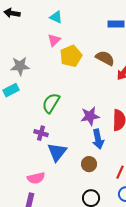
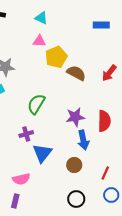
pink triangle: (54, 40) -> (39, 41), turned 48
brown semicircle: (105, 58) -> (76, 73), moved
purple cross: (41, 133) -> (26, 134), turned -32

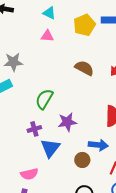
yellow pentagon: (56, 57) -> (84, 25), moved
purple star: (75, 117) -> (67, 122), moved
blue arrow: (83, 140) -> (98, 145), moved, turned -72

